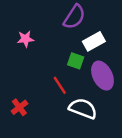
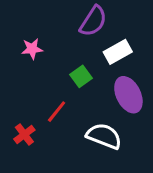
green square: (76, 61) -> (81, 76), moved, turned 35
red line: (60, 85) -> (57, 112), moved, turned 72

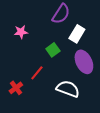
white rectangle: (118, 52) -> (77, 34), turned -30

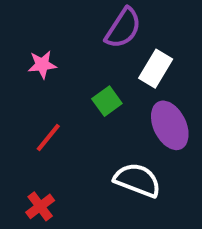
red line: (37, 73) -> (48, 138), moved
red cross: (16, 88) -> (40, 206), moved

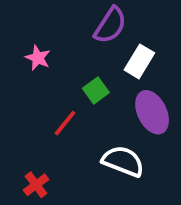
pink star: (42, 65) -> (38, 58), turned 30
red line: (48, 138) -> (65, 123), moved

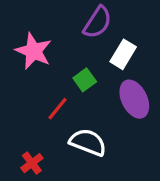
pink star: (38, 58) -> (34, 51), size x1.6
white semicircle: (123, 161) -> (88, 142), moved

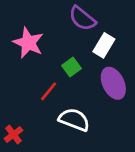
purple semicircle: (98, 22) -> (82, 18), turned 96
red cross: (32, 163) -> (13, 135), moved

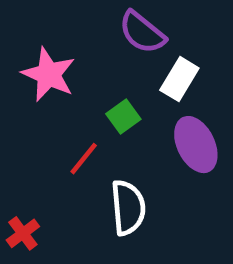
white semicircle: (74, 120) -> (128, 208), turned 64

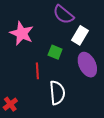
green square: (123, 116) -> (55, 52), turned -32
red line: (84, 159) -> (37, 71), turned -42

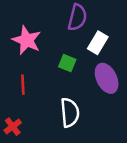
purple semicircle: (63, 15) -> (77, 17), turned -115
red line: (37, 71) -> (23, 85), moved

